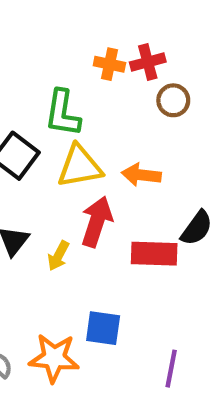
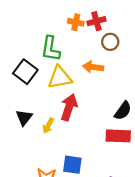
orange arrow: (141, 175) -> (93, 67), moved
red rectangle: (154, 254) -> (118, 136), moved

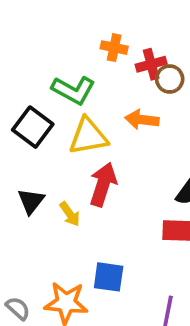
red cross: (96, 21) -> (151, 64), moved
green L-shape: (51, 49) -> (73, 90), turned -70
yellow arrow: (48, 126) -> (70, 214), turned -63

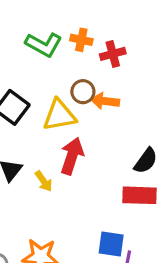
brown circle: (170, 79) -> (83, 92), moved
green L-shape: (73, 90) -> (44, 45), moved
blue square: (109, 277) -> (111, 244), moved

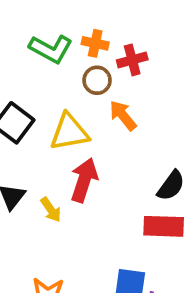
brown circle: (83, 92) -> (97, 80), moved
orange arrow: (105, 101) -> (123, 115), turned 44

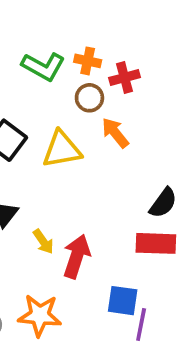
red arrow: (84, 180) -> (77, 256), moved
yellow arrow: (51, 210) -> (43, 242), moved

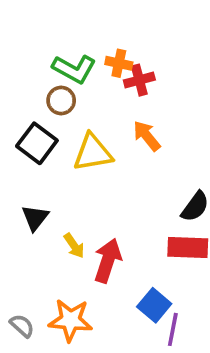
red cross: (124, 78) -> (139, 80), moved
brown circle: (89, 98) -> (61, 101), moved
blue square: (123, 301) -> (154, 305), turned 32

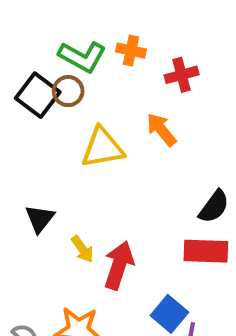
red cross: (139, 80) -> (182, 75), moved
black square: (37, 143) -> (38, 95), moved

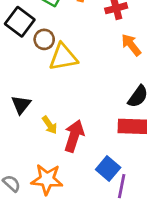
brown circle: (68, 91) -> (44, 39), moved
orange arrow: (161, 130) -> (131, 45), moved

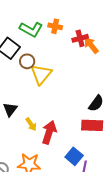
orange arrow: (131, 45) -> (91, 45), moved
yellow triangle: (63, 57) -> (41, 74), turned -40

